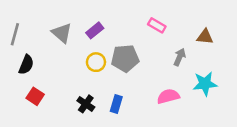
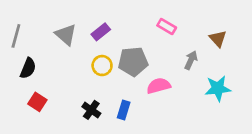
brown triangle: (205, 37) -> (218, 39), turned 42
pink semicircle: (168, 96) -> (159, 86), moved

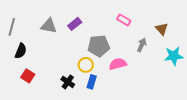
gray triangle: (66, 35) -> (49, 26), turned -30
yellow circle: (102, 66) -> (86, 65), moved
cyan star: (218, 88) -> (174, 56), moved

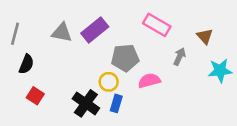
pink rectangle: (124, 20) -> (157, 25), size x1.5
purple rectangle: (75, 24) -> (95, 30), size x1.5
black cross: (68, 82) -> (86, 103), size x1.5

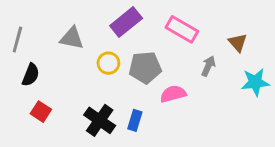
purple rectangle: (95, 30) -> (126, 22), moved
yellow circle: (109, 82) -> (108, 63), moved

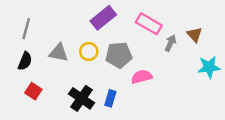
gray triangle: (72, 38) -> (59, 53), moved
gray line: (17, 40) -> (26, 29), moved
gray arrow: (208, 66) -> (170, 43), moved

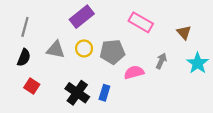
purple rectangle: (103, 18) -> (82, 17), moved
gray arrow: (170, 43) -> (161, 61), moved
cyan star: (209, 67) -> (198, 63), turned -30

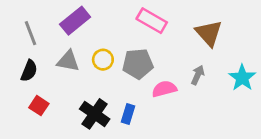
purple rectangle: (82, 17) -> (75, 21), moved
pink rectangle: (141, 22) -> (152, 21), moved
gray line: (25, 27) -> (31, 33), turned -36
brown triangle: (184, 33) -> (209, 33), moved, size x1.5

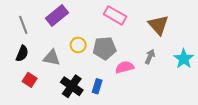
gray triangle: (68, 61) -> (52, 58), moved

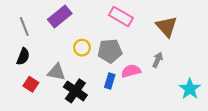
gray triangle: (52, 58) -> (56, 72), moved
cyan star: (184, 59) -> (190, 89), moved
blue rectangle: (97, 86) -> (110, 81), moved

